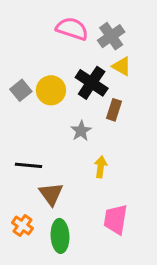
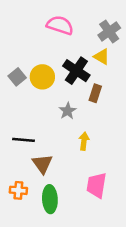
gray cross: (111, 36) -> (109, 32), moved
orange cross: (22, 225) -> (18, 190), turned -30

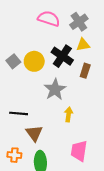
gray cross: (109, 32) -> (79, 22), moved
yellow triangle: (102, 57) -> (83, 45), turned -40
brown rectangle: (95, 93) -> (85, 71), moved
gray star: (68, 111) -> (55, 89), size x1.5

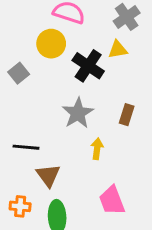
gray cross: (79, 22) -> (127, 17), moved
yellow circle: (34, 61) -> (51, 44), moved
brown rectangle: (85, 71) -> (127, 115), moved
pink trapezoid: (79, 151) -> (112, 200), turned -30

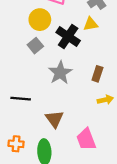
gray square: (19, 73) -> (35, 46), moved
yellow arrow: (97, 149) -> (105, 100), moved, turned 70
brown triangle: (48, 175) -> (55, 119), moved

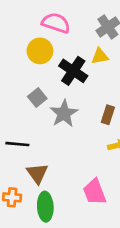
gray square: (35, 46) -> (37, 97), moved
brown triangle: (55, 119) -> (37, 173), moved

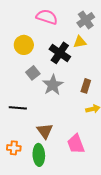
yellow circle: (40, 51) -> (24, 45), moved
brown triangle: (37, 173) -> (45, 131), moved

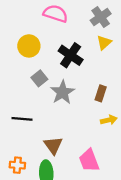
yellow triangle: (80, 42) -> (104, 43), moved, turned -32

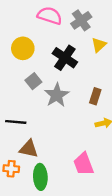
gray cross: (101, 17) -> (81, 20), moved
brown triangle: (53, 145) -> (29, 149), moved, turned -42

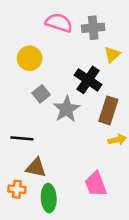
gray cross: (81, 20) -> (93, 28), turned 30
black cross: (65, 58) -> (88, 80), moved
brown rectangle: (95, 96) -> (108, 110), size x1.5

